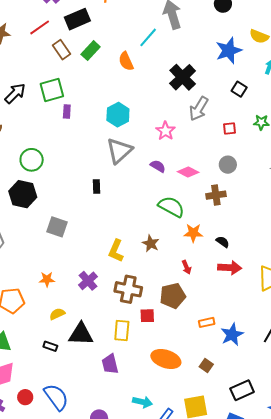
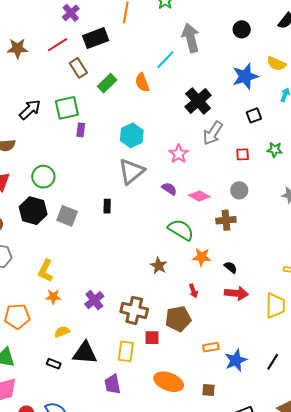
green rectangle: (91, 51) -> (107, 83), moved
black square: (239, 89) -> (254, 115), turned 35
gray square: (57, 227) -> (67, 216), moved
yellow L-shape: (116, 251) -> (46, 271), moved
brown square: (206, 366) -> (209, 390), turned -32

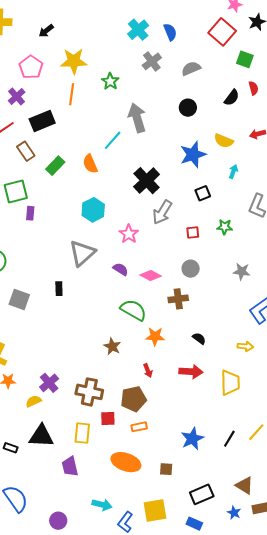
cyan hexagon: (132, 135) -> (93, 210), moved
black semicircle: (231, 267) -> (199, 338), moved
yellow semicircle: (62, 332) -> (34, 401), moved
orange rectangle: (211, 347) -> (139, 427), moved

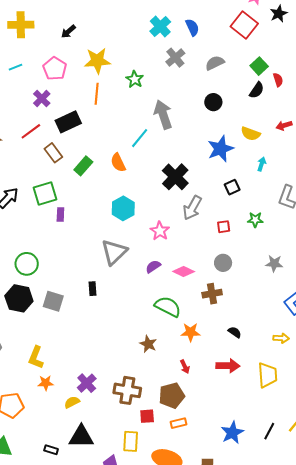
green square: (245, 59) -> (259, 66), moved, turned 30
purple semicircle: (121, 269) -> (153, 266), turned -63
yellow rectangle: (82, 433) -> (131, 441), moved

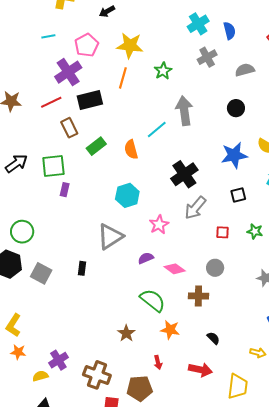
purple cross: (42, 98) -> (68, 72), size x1.5

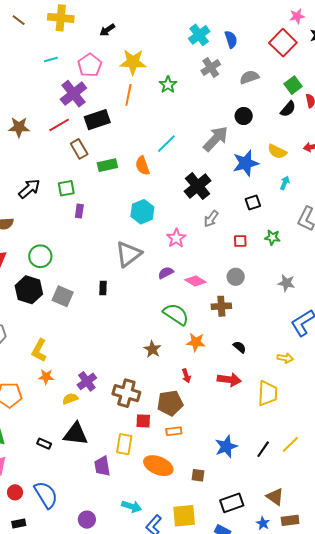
gray arrow: (184, 111) -> (216, 139), moved, turned 56
green rectangle: (96, 146) -> (107, 165), turned 30
green square: (53, 166) -> (66, 188), size x0.7
gray arrow: (195, 208) -> (211, 219), size x0.7

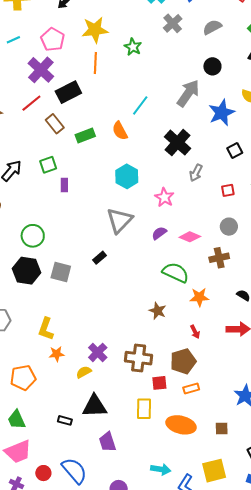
black rectangle: (103, 288) -> (99, 258), turned 56
purple trapezoid: (102, 466) -> (107, 442), moved

